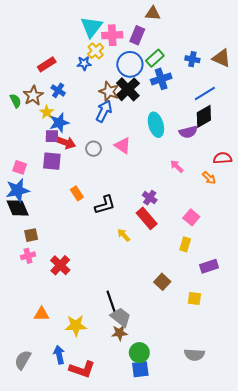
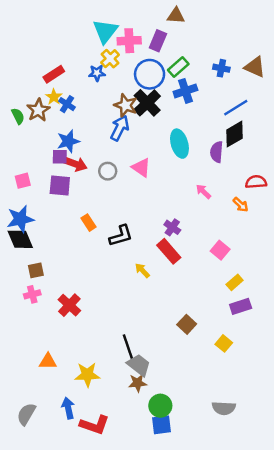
yellow star: (47, 112) -> (54, 97), moved
purple semicircle: (188, 132) -> (217, 152), turned 108
pink square: (20, 167) -> (23, 181), moved, turned -32
yellow rectangle: (185, 244) -> (235, 282), moved, turned 32
yellow square: (194, 298) -> (224, 343), turned 32

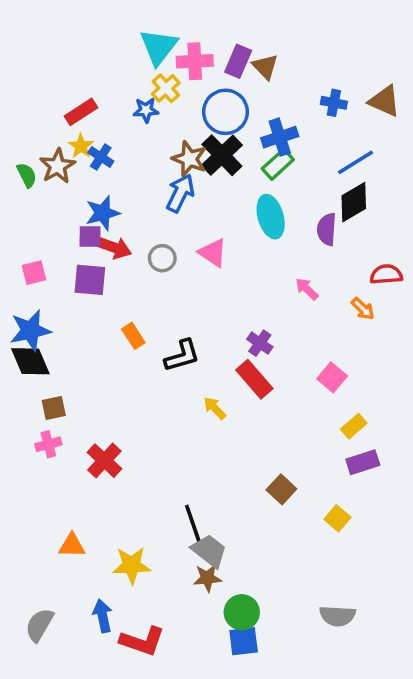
brown triangle: (176, 16) -> (265, 67), moved, turned 42
green rectangle: (178, 67) -> (278, 164), moved

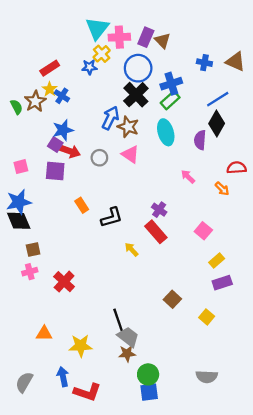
brown star: (189, 159) -> (128, 127), moved
black diamond: (354, 202) -> (217, 123), turned -30
purple square: (90, 236) -> (55, 144), turned 32

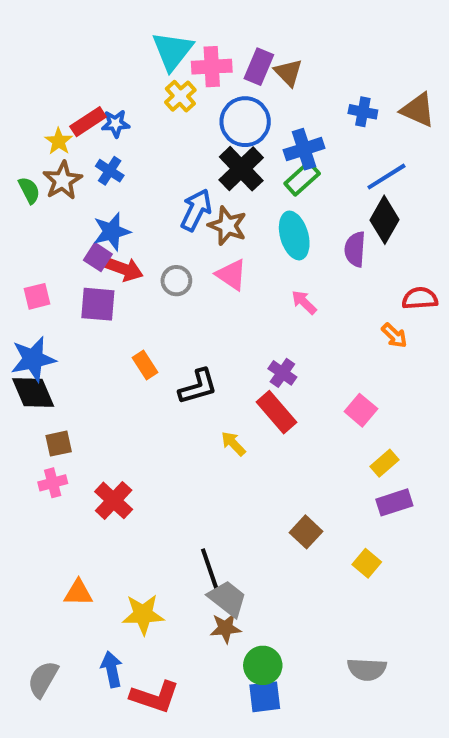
blue star: (89, 67) -> (116, 124), moved
yellow star: (50, 89) -> (59, 141), moved
pink arrow: (188, 177) -> (304, 302), moved

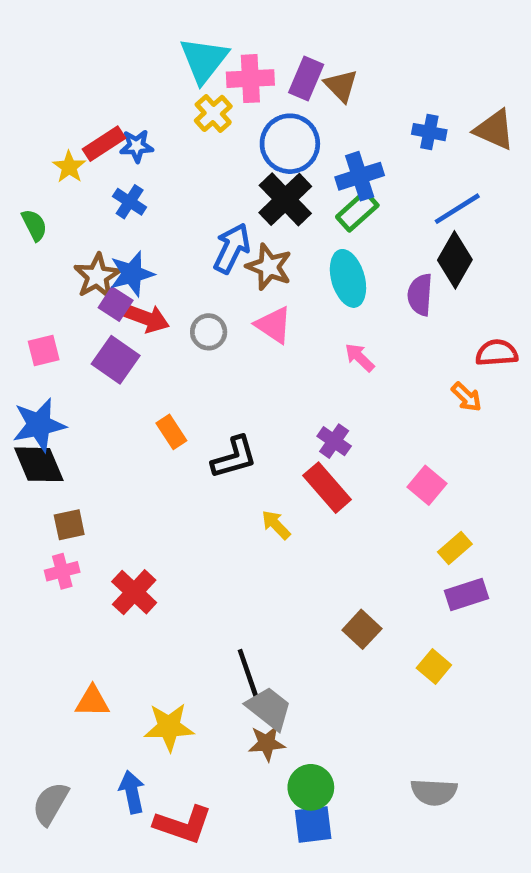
brown star: (63, 181) -> (97, 276), moved
purple square: (98, 304) -> (116, 360), turned 30

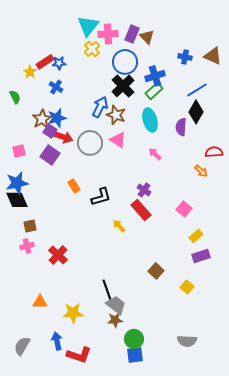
gray circle: (209, 332) -> (90, 143), size x1.6

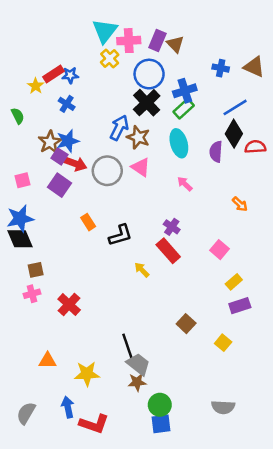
red semicircle: (214, 152) -> (255, 147), moved

